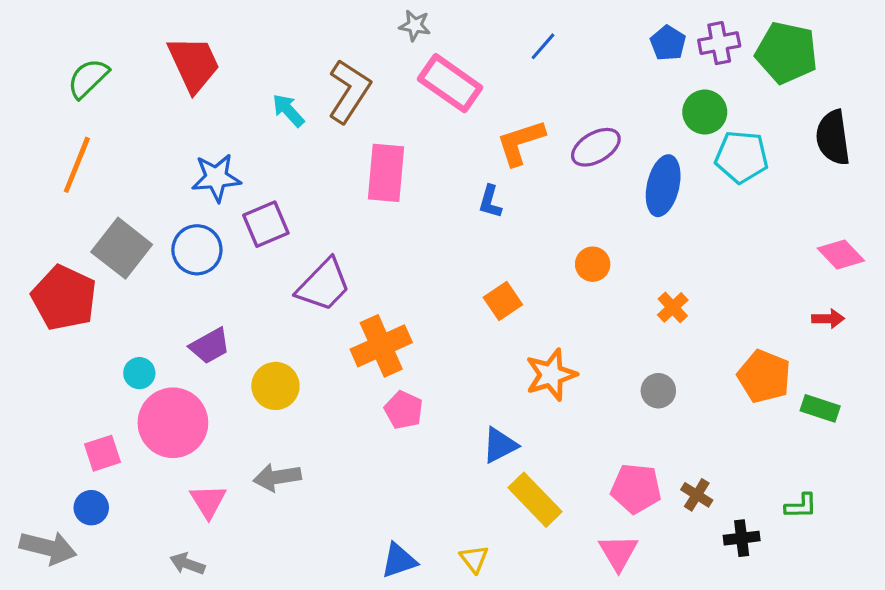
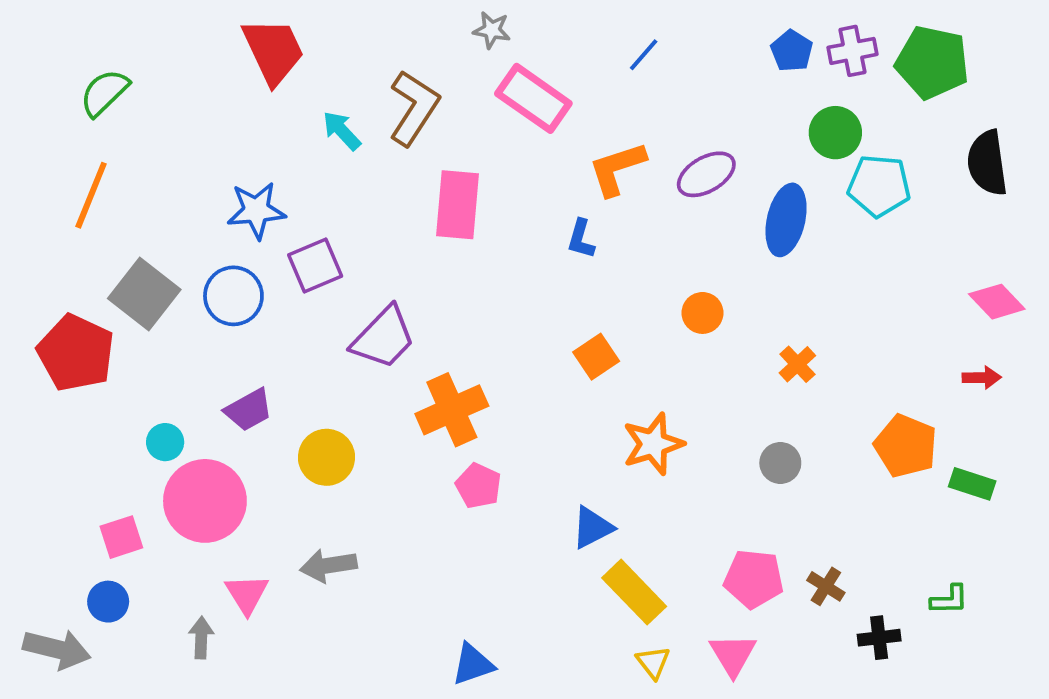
red trapezoid: (194, 64) -> (273, 51), moved
yellow triangle: (474, 559) -> (653, 662), moved
gray arrow: (187, 564) -> (201, 638), moved, turned 72

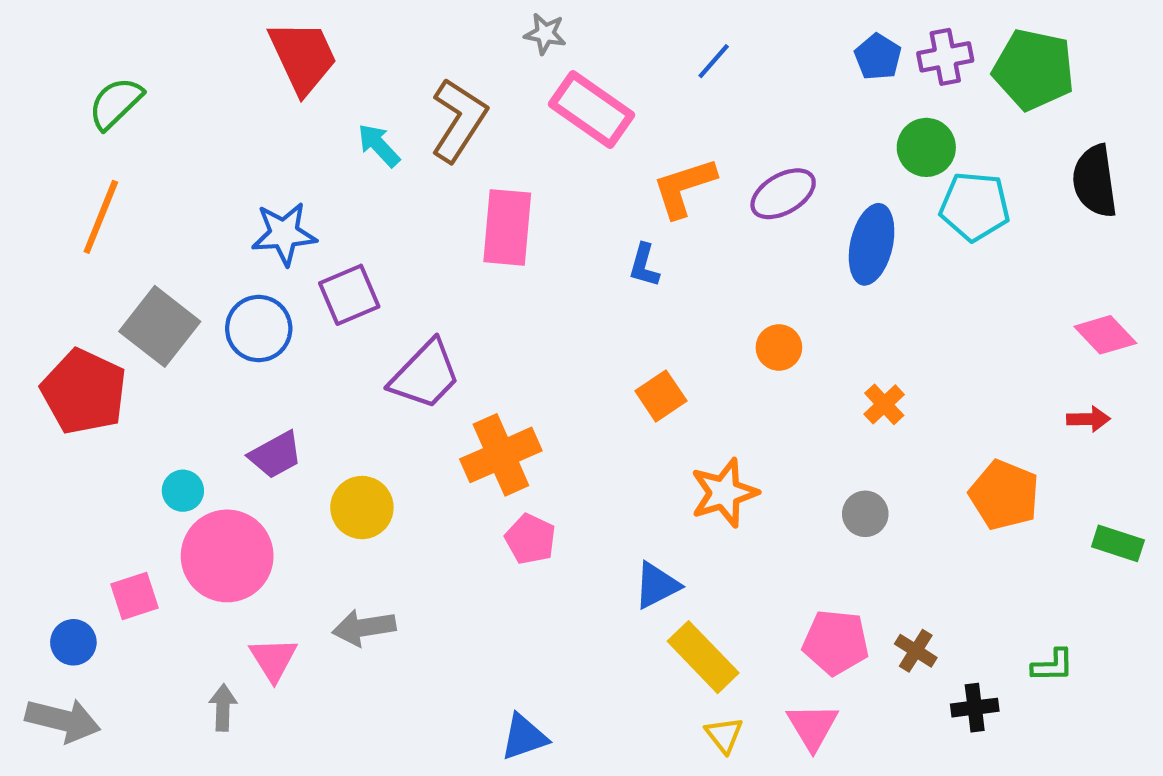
green rectangle: (972, 484) -> (1118, 543), moved
blue circle: (108, 602) -> (73, 642), moved

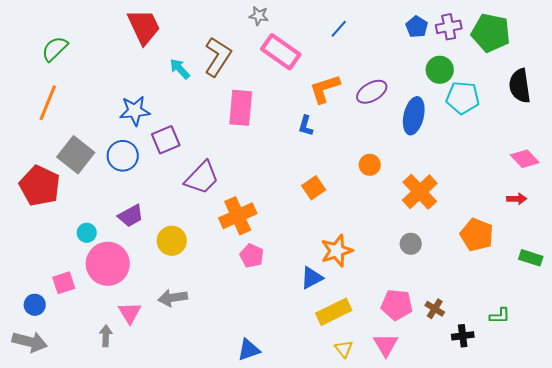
orange cross: (884, 404) -> (420, 192), size x1.8
orange star: (724, 493) -> (337, 251), moved
yellow rectangle: (703, 657) -> (334, 312), turned -72

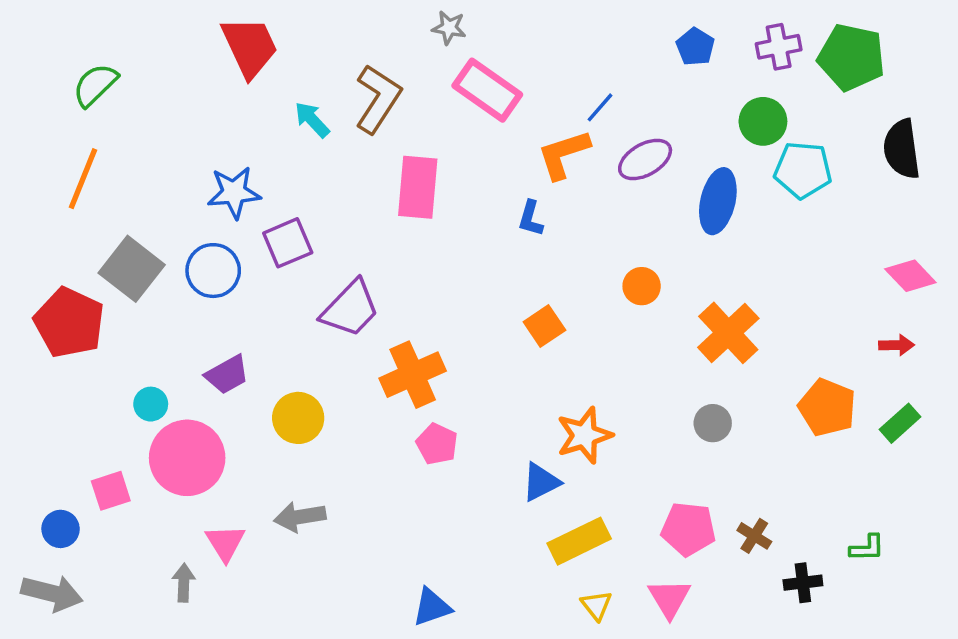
blue pentagon: (417, 27) -> (695, 47), moved
blue line: (339, 29) -> (600, 107), moved
green rectangle: (531, 258) -> (900, 423), moved, turned -60

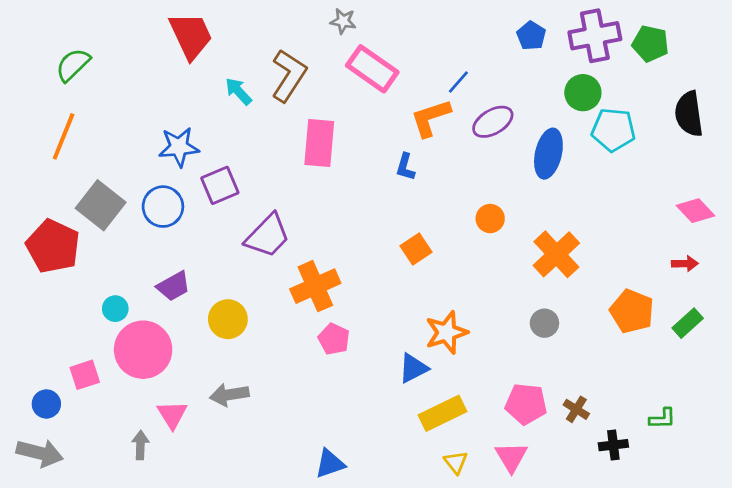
purple cross: (779, 47) -> (595, 36), size x1.5
green pentagon: (851, 57) -> (650, 44), size x0.7

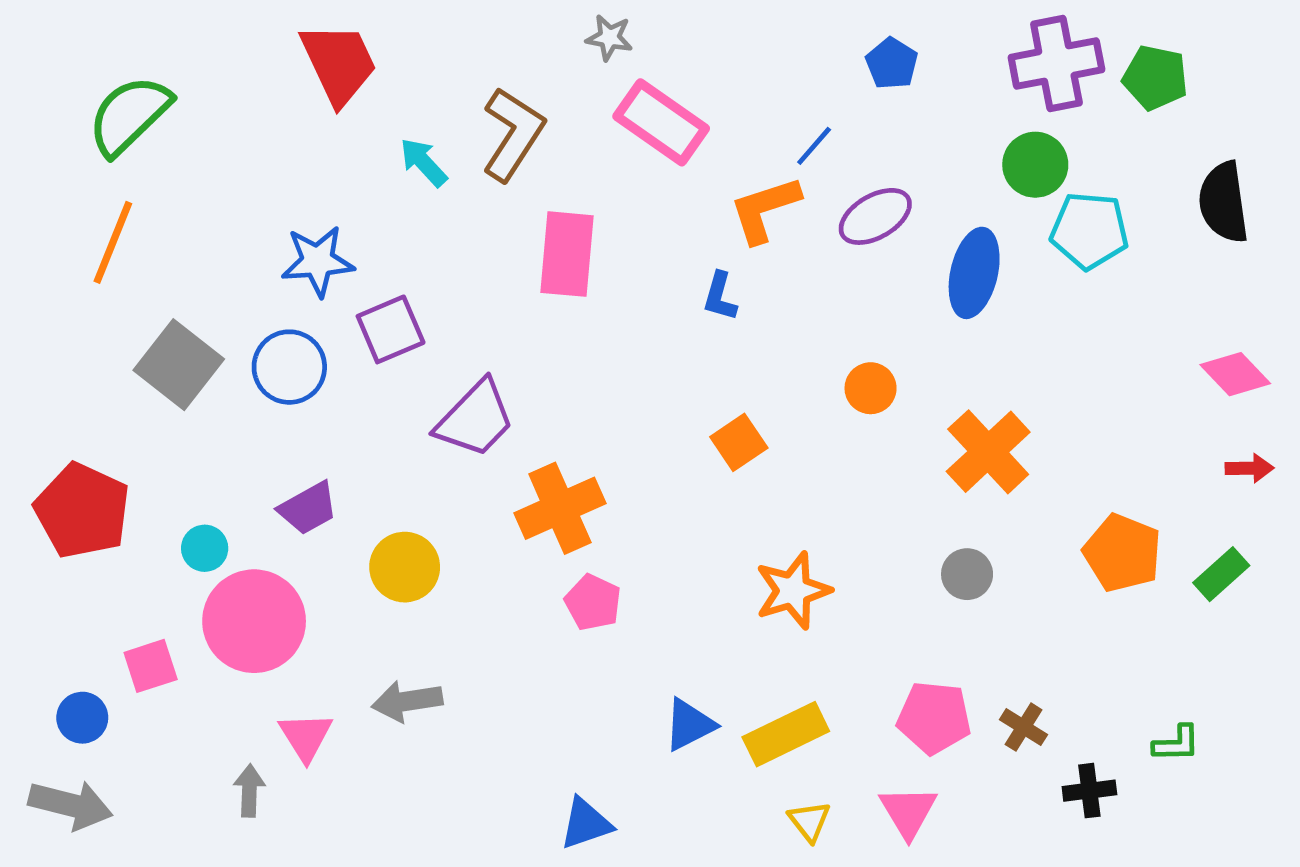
blue pentagon: (531, 36) -> (892, 63), moved
green semicircle: (73, 65) -> (129, 115), size x1.4
red pentagon: (53, 246) -> (82, 511), moved
red arrow: (685, 264) -> (1249, 468), moved
blue triangle: (413, 368) -> (689, 725), moved

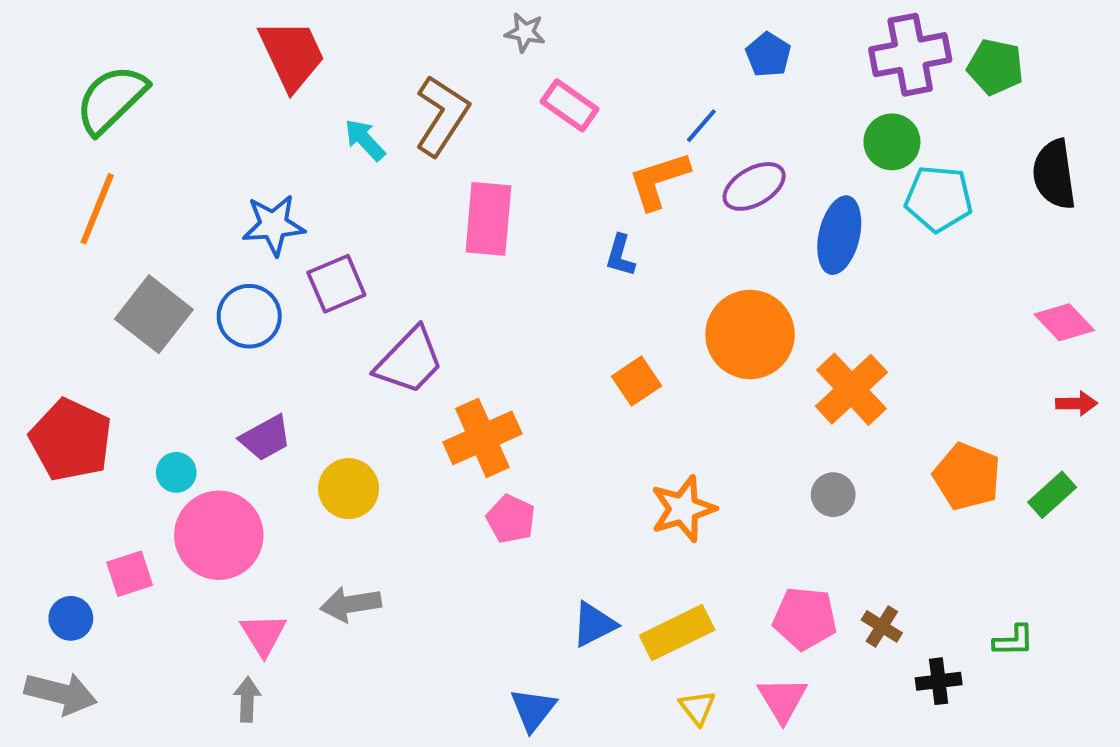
pink rectangle: (661, 122) -> (570, 105), size x0.7
orange circle: (871, 388) -> (750, 334), size x2.0
gray arrow: (249, 791) -> (247, 699), moved
blue triangle: (586, 824) -> (533, 710), moved, turned -33

